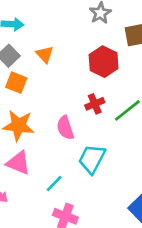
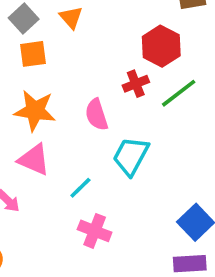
red hexagon: (104, 62) -> (161, 46), moved
orange square: (16, 83) -> (33, 54), turned -30

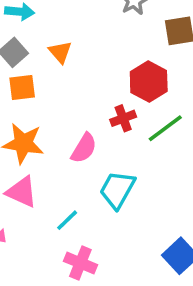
pink semicircle: (96, 115) -> (84, 148), turned -132

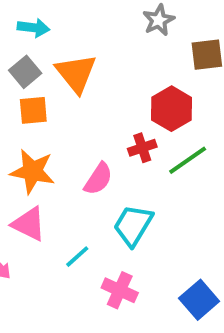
orange triangle: (60, 52) -> (76, 73), size x1.6
pink cross: (80, 263) -> (120, 290), moved

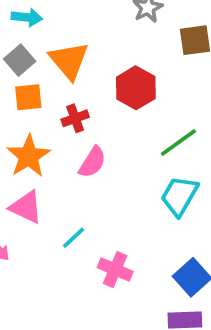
red hexagon: (171, 109) -> (136, 88), moved
red cross: (142, 148) -> (75, 118), moved
orange star: (32, 171) -> (29, 156), turned 30
cyan trapezoid: (133, 225) -> (179, 196), moved

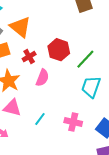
red hexagon: (136, 88) -> (59, 50), moved
pink cross: (115, 270) -> (73, 122), moved

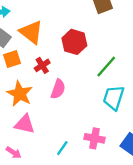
red hexagon: (59, 50) -> (74, 42), moved
cyan line: (40, 119) -> (62, 148), moved

